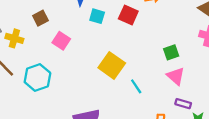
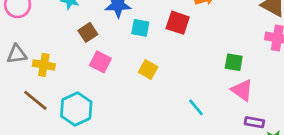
brown square: (40, 18) -> (88, 32), moved
green square: (171, 52) -> (234, 62), turned 35
yellow square: (112, 65) -> (148, 69), moved, size x0.6

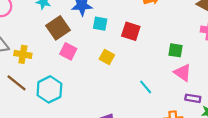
red square: (178, 23) -> (131, 31), moved
brown square: (88, 32) -> (58, 28), size x1.5

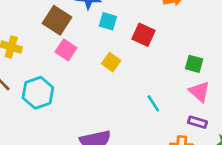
brown square: (58, 28) -> (57, 20), turned -30
purple rectangle: (193, 98) -> (197, 122), moved

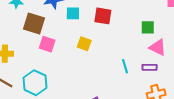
cyan line: (153, 103) -> (125, 66), turned 32
purple rectangle: (197, 122) -> (150, 67), moved

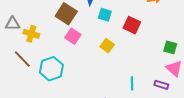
cyan line: (125, 66) -> (132, 83), moved

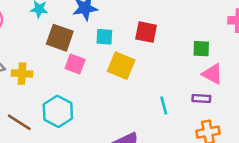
cyan square: (105, 15) -> (104, 37), moved
yellow square: (107, 46) -> (121, 66), size x1.5
brown line: (22, 59) -> (19, 122), moved

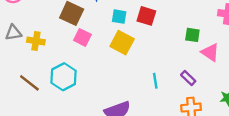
cyan square: (104, 37) -> (119, 17), moved
pink triangle: (212, 74) -> (210, 52), moved
purple rectangle: (201, 99) -> (188, 78), turned 35

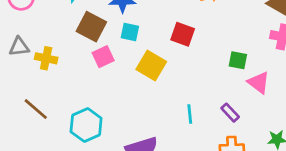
cyan square: (119, 17) -> (130, 32), moved
pink square: (82, 37) -> (103, 57), turned 36
cyan hexagon: (64, 77) -> (86, 125), moved

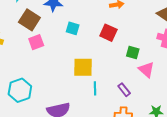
cyan square: (130, 32) -> (73, 28), moved
red square: (183, 34) -> (108, 33), moved
yellow square: (151, 65) -> (83, 67), moved, turned -35

